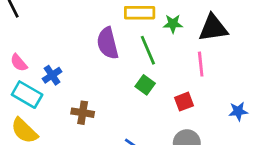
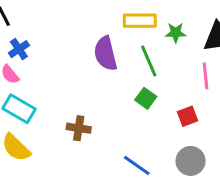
blue cross: (52, 75) -> (19, 49), moved

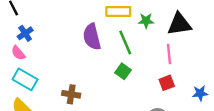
red square: (188, 116) -> (167, 83), moved

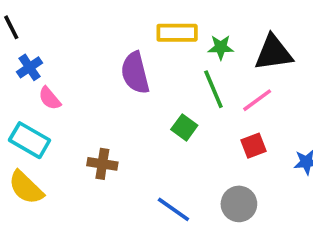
green line: (125, 43) -> (213, 89), moved
pink semicircle: (18, 53) -> (50, 98), moved
pink line: (169, 54) -> (257, 100), turned 60

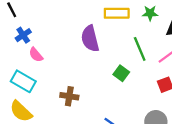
green star: (221, 47) -> (150, 13), moved

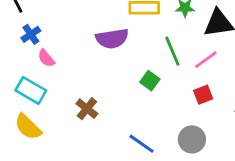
purple semicircle: (90, 39) -> (112, 39), turned -85
brown cross: (69, 96) -> (87, 109), turned 30

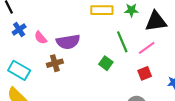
purple semicircle: (112, 39) -> (68, 42), moved
pink semicircle: (46, 58) -> (41, 38), moved
brown cross: (87, 109) -> (55, 63), moved, turned 35

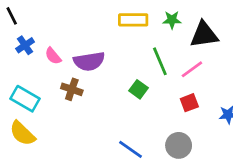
brown cross: (55, 63) -> (72, 89), turned 35

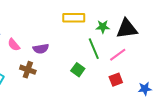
green star: (172, 20) -> (103, 27), moved
purple semicircle: (89, 61) -> (41, 49), size x0.7

